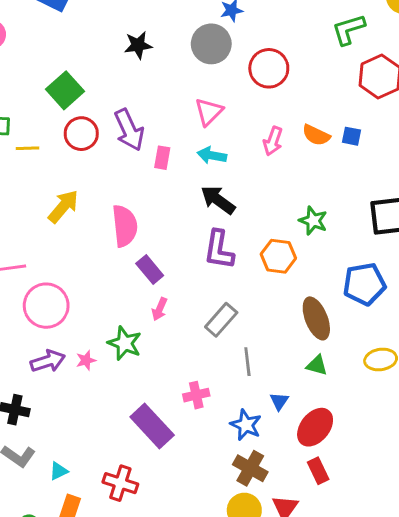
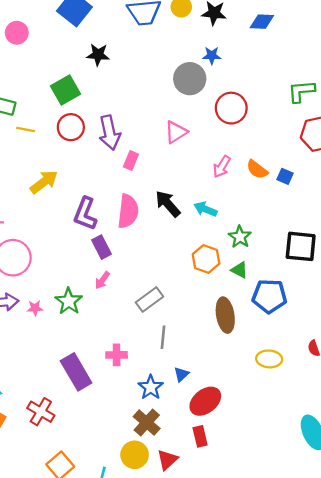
black star: (138, 45) -> (98, 55), moved
cyan arrow: (212, 155) -> (205, 209), moved
pink semicircle: (125, 226) -> (128, 211), moved
purple L-shape: (219, 250) -> (85, 214), moved
green triangle: (317, 365) -> (240, 270), moved

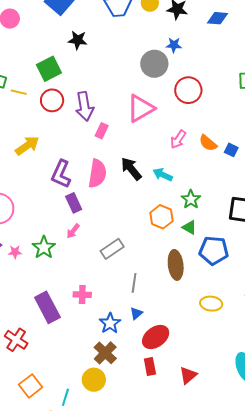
yellow line: (26, 129) -> (19, 92), moved
pink triangle: (176, 132) -> (141, 108), size x1.4
gray line: (163, 337) -> (134, 283), moved
red triangle: (167, 460) -> (188, 375), moved

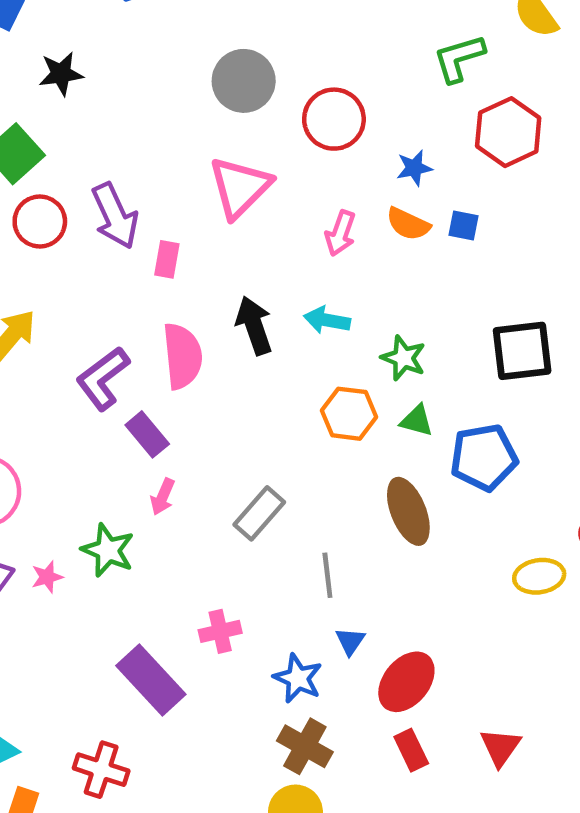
blue star: (174, 45) -> (414, 168), moved
black arrow: (131, 169) -> (254, 326), turned 35
purple L-shape: (61, 174) -> (103, 378), turned 44
yellow ellipse: (211, 304) -> (539, 576), moved

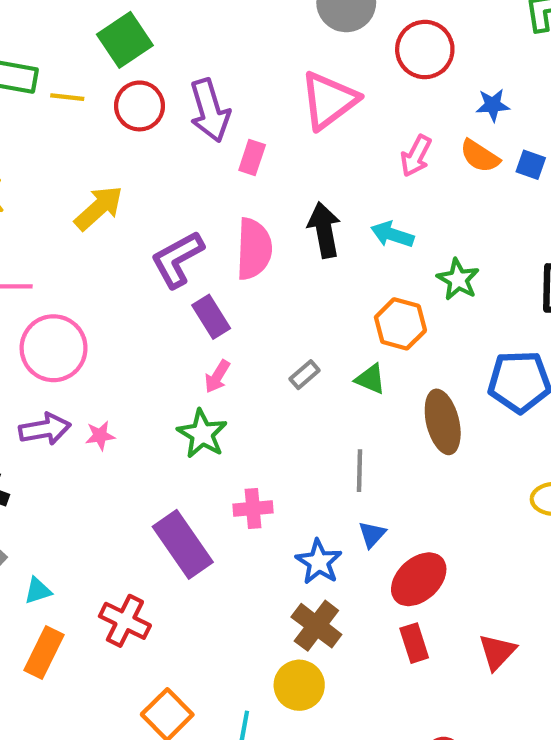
green triangle: (417, 421) -> (370, 379), moved
gray rectangle: (259, 513) -> (305, 375), moved, size x0.6
green star: (108, 550) -> (202, 434), moved

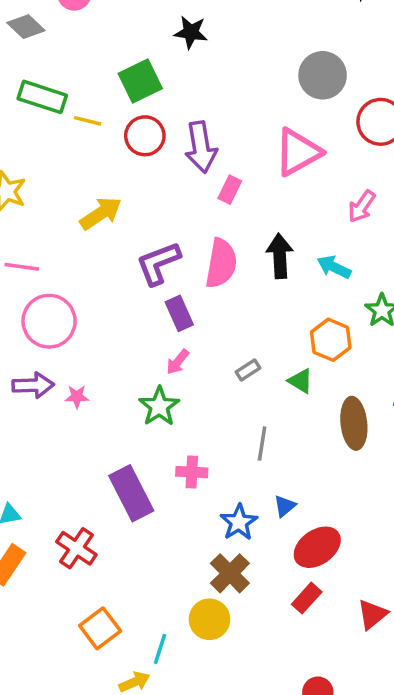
gray line: (360, 471) -> (262, 444), moved
red rectangle: (414, 643) -> (307, 598), turned 52

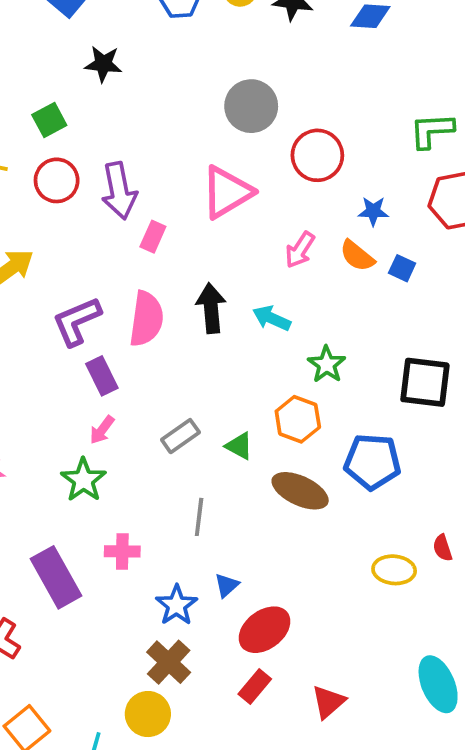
green square: (140, 81) -> (49, 120), size x0.7
orange hexagon: (331, 340) -> (298, 419), moved
gray rectangle: (248, 370) -> (180, 436), size x1.4
brown ellipse: (354, 423) -> (300, 491), turned -57

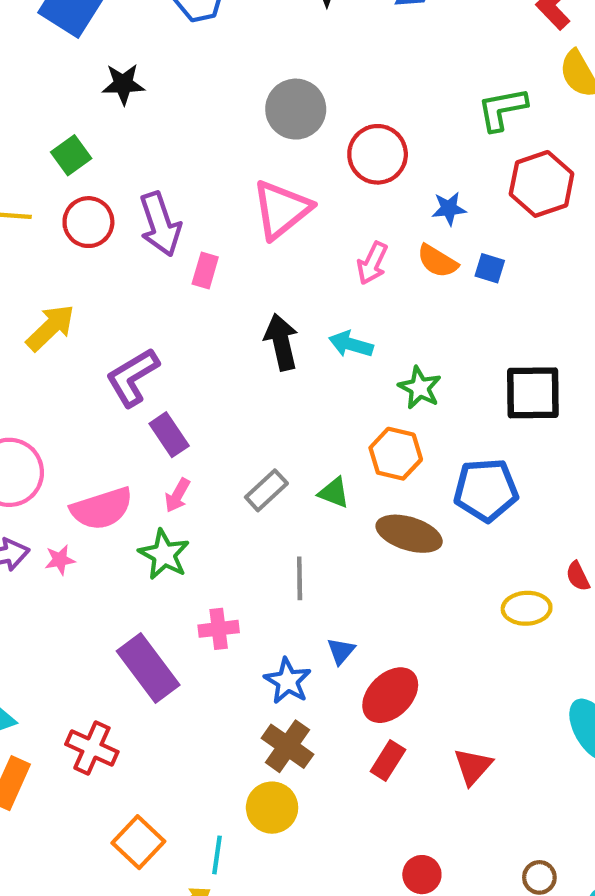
pink semicircle: (146, 319) -> (102, 509), moved, turned 72

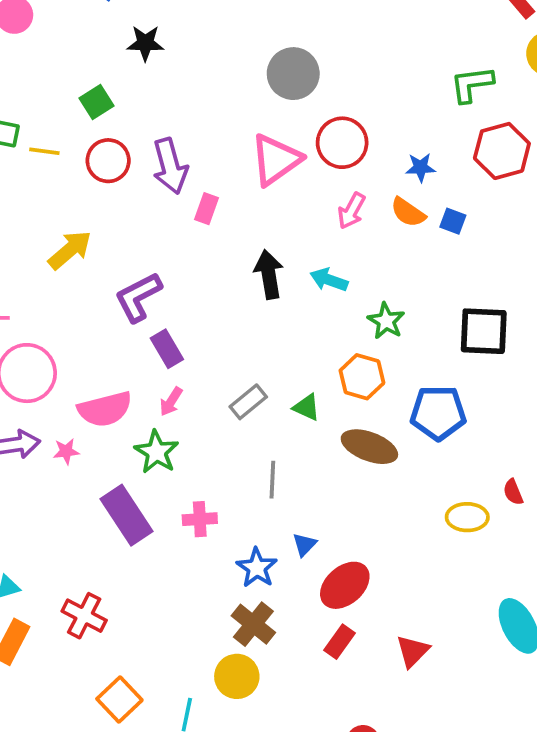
red circle: (378, 154) -> (342, 143), moved
purple rectangle: (148, 668) -> (126, 515), moved

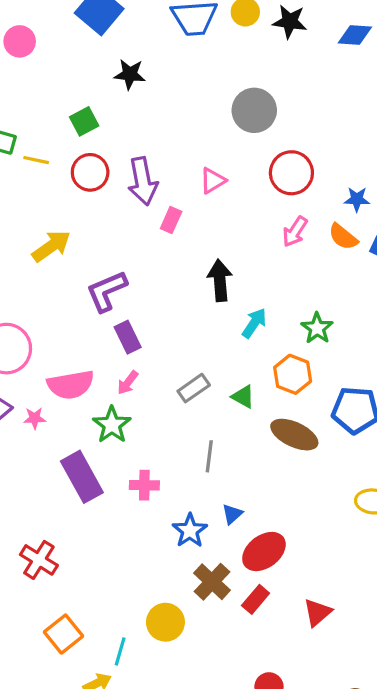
pink triangle: (276, 160) -> (213, 181), moved, size x0.6
cyan arrow: (329, 280) -> (254, 323), moved, turned 100
brown cross: (253, 624) -> (212, 582), moved

